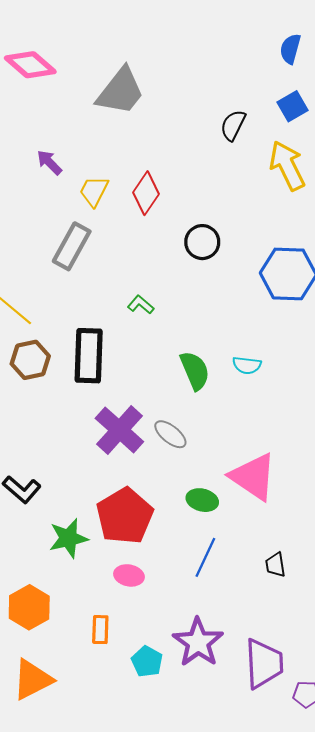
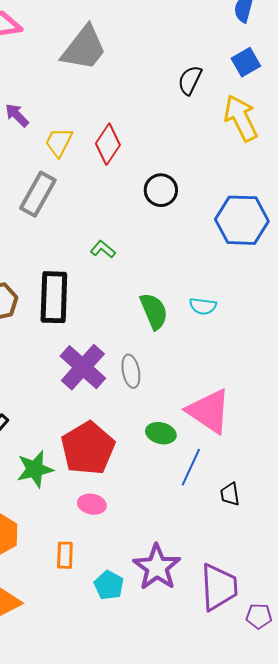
gray ellipse: (170, 434) -> (131, 371), turned 40
blue line: (205, 557) -> (191, 467), moved

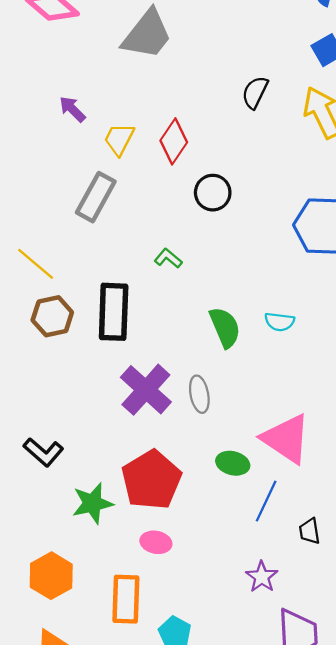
black semicircle: (190, 80) -> (255, 92), moved
black circle: (161, 190) -> (213, 193), moved
orange rectangle: (65, 555) -> (126, 599), size x1.6
purple star: (157, 567) -> (262, 577), moved, size x0.6

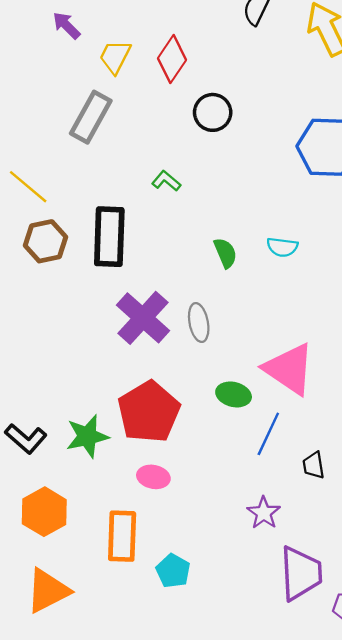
green semicircle: (225, 327) -> (225, 253), size x0.7
black L-shape: (43, 452) -> (26, 439), moved

